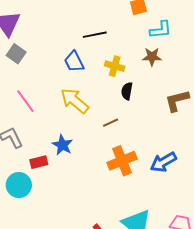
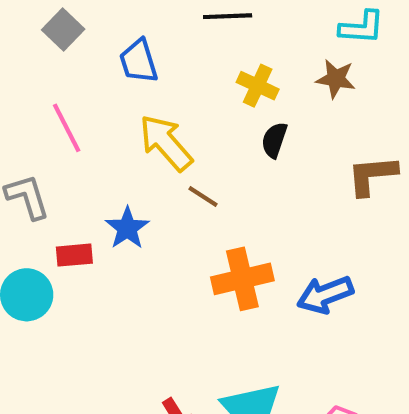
blue trapezoid: (74, 62) -> (139, 61), moved
brown line: (111, 123) -> (203, 196), moved, turned 49

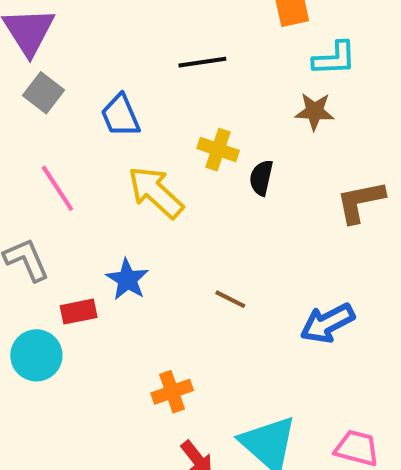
yellow cross: (258, 86) -> (218, 150), moved
brown line: (203, 196) -> (230, 299), moved
orange cross: (242, 279) -> (172, 392), moved, size x0.7

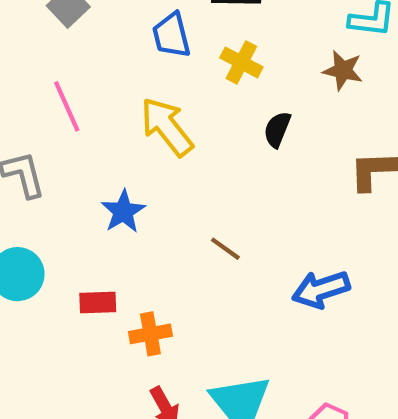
blue trapezoid: (120, 116) -> (171, 35), moved
yellow cross: (218, 150) -> (241, 62), moved
red rectangle: (79, 312) -> (98, 302), moved

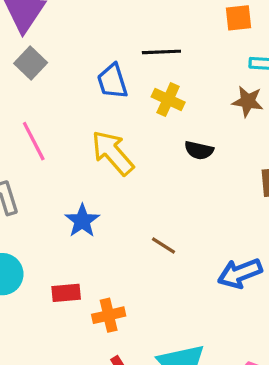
black semicircle: (277, 129) -> (199, 150), turned -96

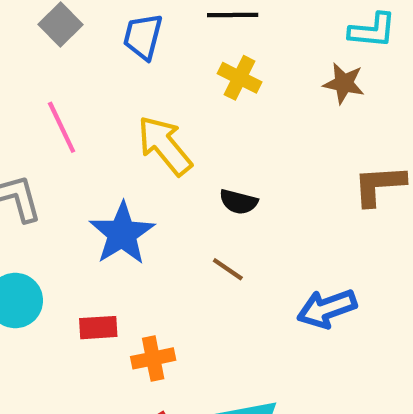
blue trapezoid: (112, 81) -> (143, 37), moved, turned 30
black semicircle: (199, 150) -> (239, 202), moved
blue star: (82, 221) -> (122, 234), size x1.4

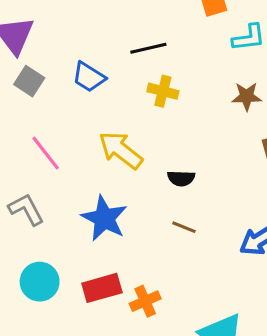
blue trapezoid: (143, 37) -> (89, 77), turned -60
brown star: (344, 83) -> (247, 96), moved
red rectangle: (98, 328) -> (102, 288), size x1.4

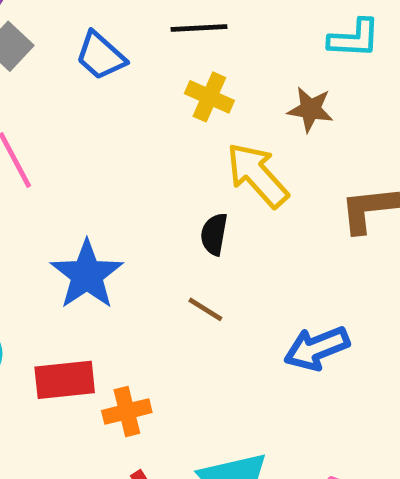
brown star: (247, 96) -> (310, 109), moved
yellow arrow: (121, 150) -> (257, 175), moved
black semicircle: (181, 178) -> (214, 234), turned 88

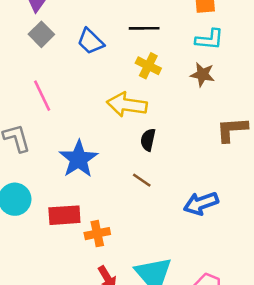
cyan L-shape: (354, 38) -> (209, 39), moved
yellow arrow: (257, 175) -> (127, 105), moved, turned -42

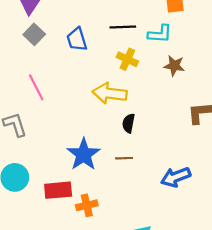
cyan L-shape: (209, 39) -> (160, 34), moved
blue trapezoid: (90, 41) -> (77, 39), turned 30
blue star: (79, 159) -> (84, 154), moved
brown line: (142, 180) -> (124, 158), turned -35

